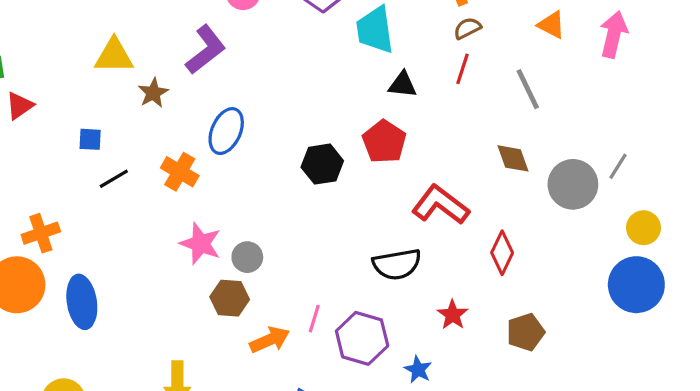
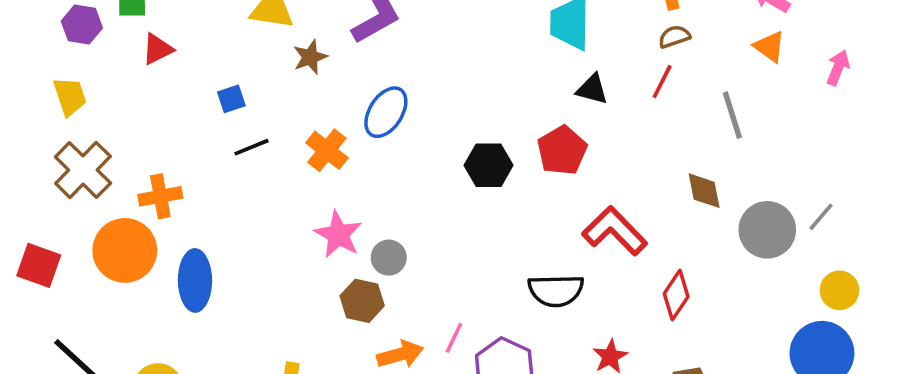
pink arrow: (614, 34) -> (838, 68), size x0.7
blue square: (90, 139) -> (231, 99), turned -30

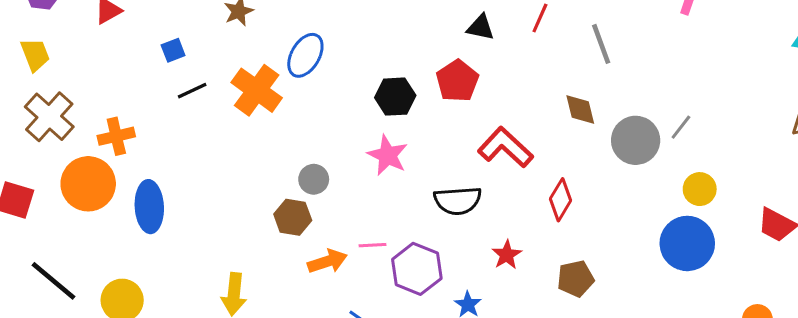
orange cross: (327, 150) -> (257, 90), size x1.4
pink star: (338, 235) -> (388, 155), moved
pink line: (454, 338) -> (373, 245), turned 64

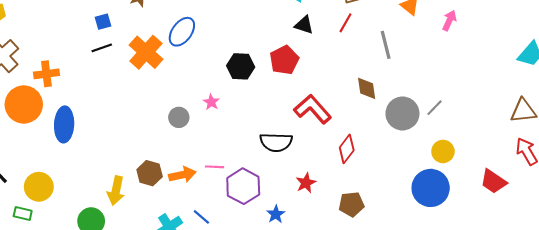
blue square: (173, 50) -> (103, 22), moved
pink star: (388, 155) -> (211, 102), moved, size x0.6
brown hexagon: (293, 217) -> (150, 173), moved

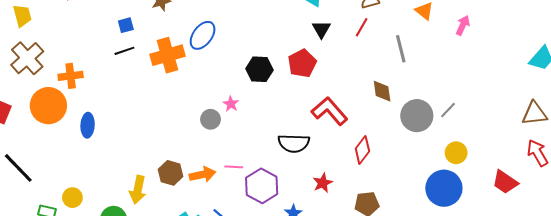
black triangle: (304, 25) -> (321, 29), turned 42
orange cross: (146, 52) -> (167, 55), turned 32
gray circle: (179, 117) -> (211, 119), moved
blue ellipse: (64, 124) -> (88, 125), size x0.7
yellow circle: (39, 187) -> (72, 198), moved, size x0.7

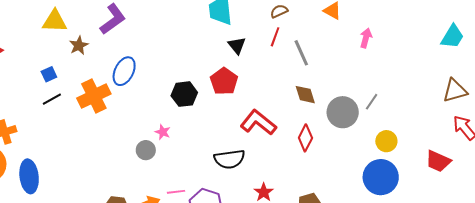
pink arrow: (463, 25) -> (366, 38), moved
gray line: (401, 49) -> (301, 53), moved
blue ellipse: (88, 125) -> (29, 176), size x1.4
red diamond: (362, 150) -> (305, 138), moved

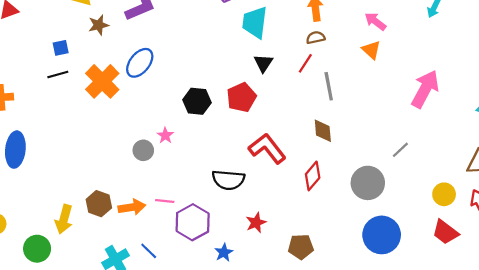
pink arrow: (366, 38) -> (425, 89), moved, size x1.8
orange cross: (94, 96) -> (102, 81), turned -32
gray line: (372, 102) -> (400, 150), moved
gray circle: (343, 112) -> (368, 183), moved
yellow circle: (386, 141) -> (444, 194), moved

